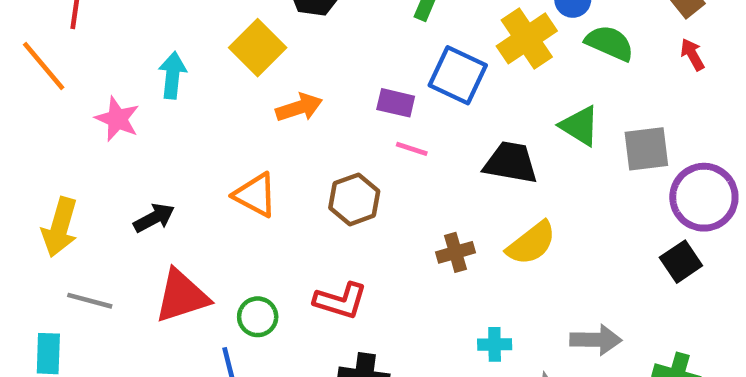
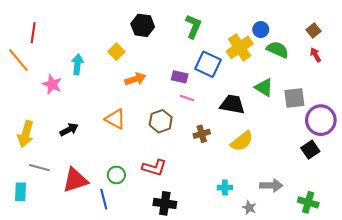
yellow square: (258, 48) -> (116, 52), size x0.7
brown cross: (455, 252) -> (202, 134), moved
red triangle: (182, 296) -> (75, 180), moved

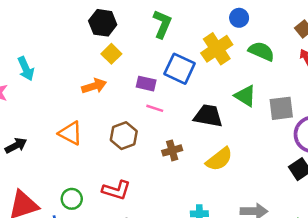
blue circle: (261, 30) -> (239, 18), moved
yellow square: (116, 52) -> (111, 54), moved
cyan arrow: (77, 64) -> (26, 69), turned 150

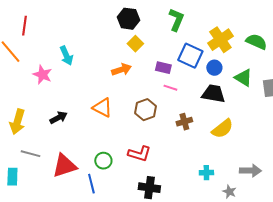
blue circle: (239, 18) -> (214, 68), moved

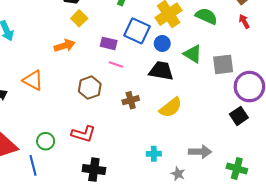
orange triangle: (102, 108) -> (33, 80), moved

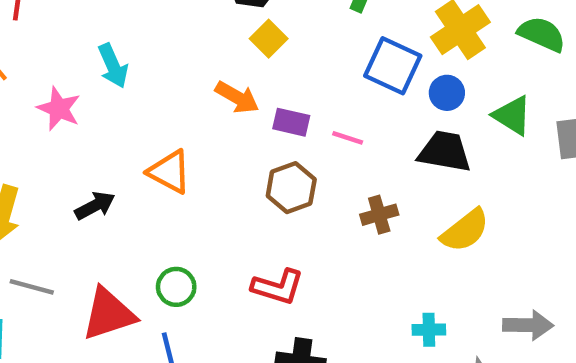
purple rectangle: (109, 43) -> (291, 122), moved
orange arrow: (65, 46) -> (237, 97), turned 48
green circle: (46, 141) -> (176, 287), moved

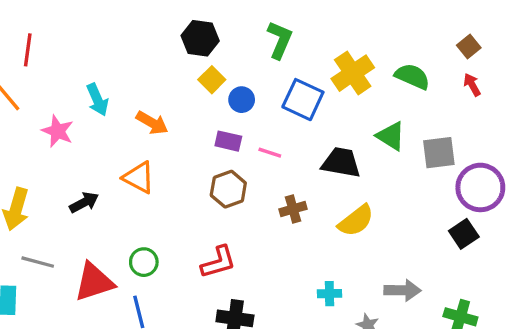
blue circle: (447, 93) -> (242, 100), moved
orange arrow: (237, 97) -> (152, 123), moved
red L-shape: (278, 287) -> (218, 262), turned -33

